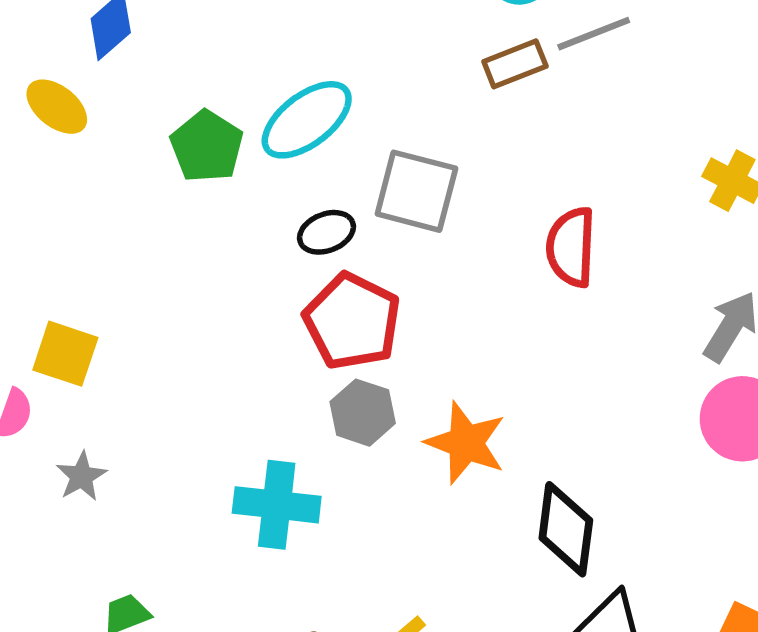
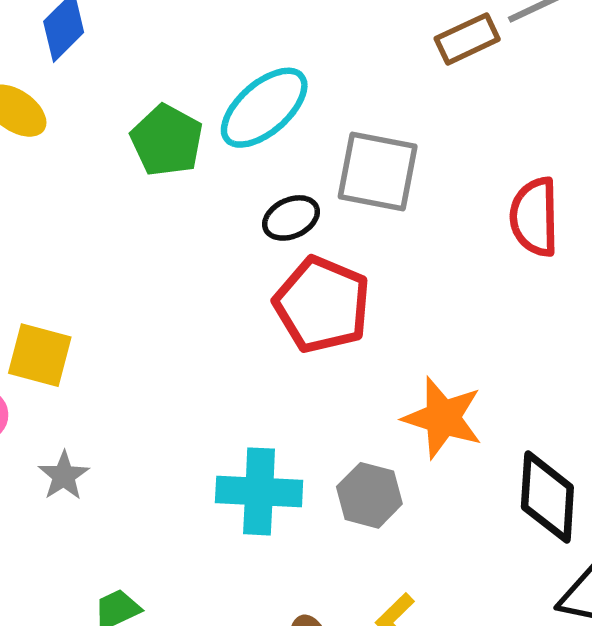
gray hexagon: (363, 413) -> (369, 495), moved

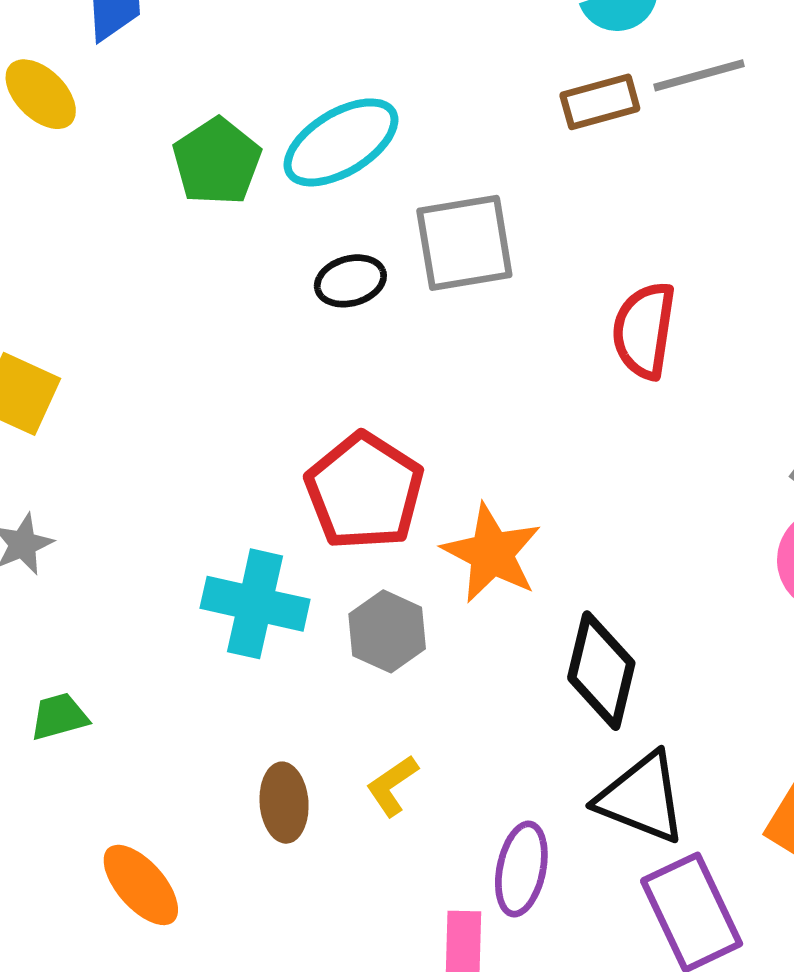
gray square: (378, 171) -> (464, 243), turned -30
red pentagon: (322, 305) -> (364, 491), moved

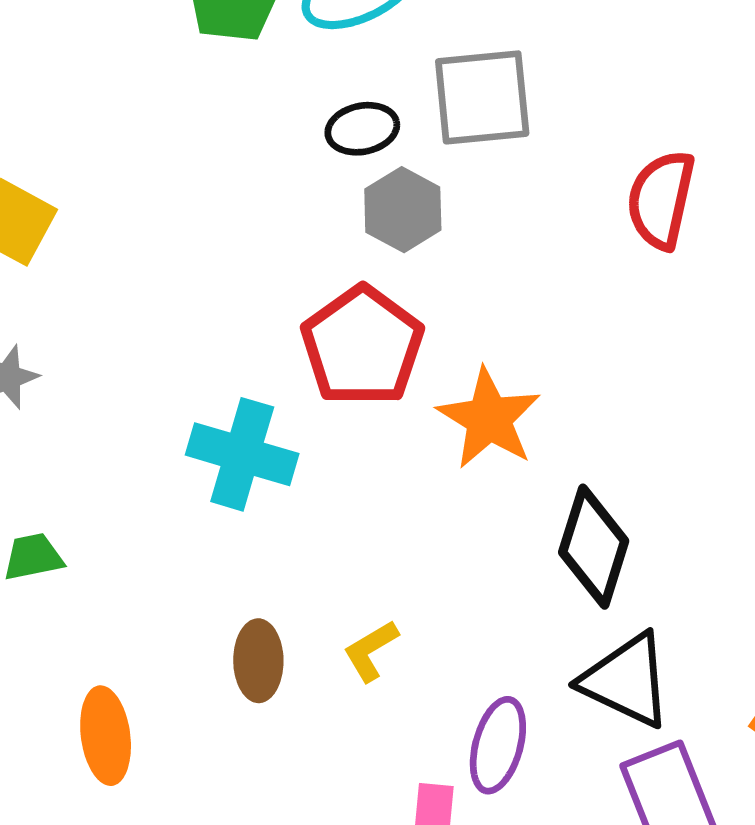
gray hexagon: (387, 631) -> (403, 210), moved
orange ellipse: (141, 885) -> (106, 736), turned 30

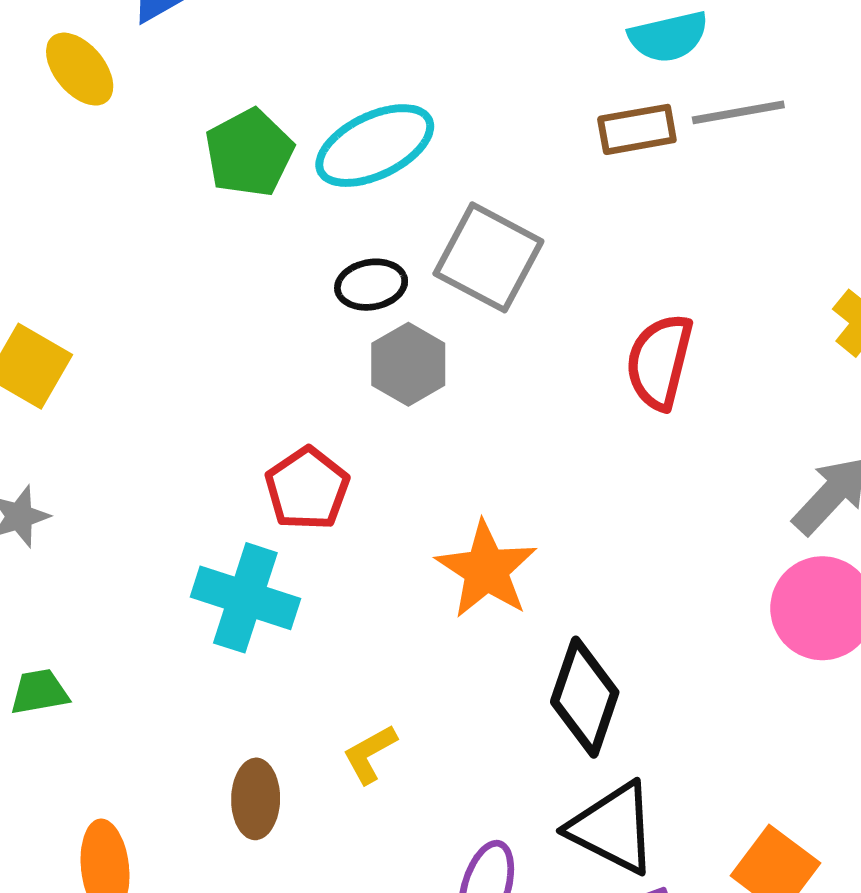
gray square: (482, 97) -> (488, 257), turned 32
red pentagon: (362, 346) -> (307, 489), moved, size x0.7
yellow L-shape: (371, 651) -> (370, 754), moved

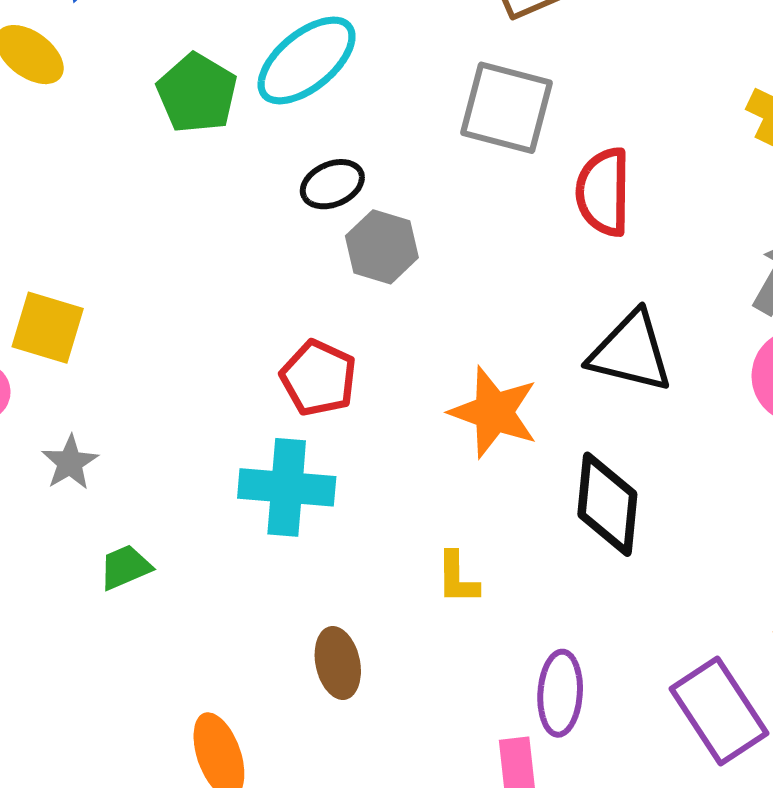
gray square: (488, 257) -> (506, 108), moved
green trapezoid: (39, 692) -> (125, 567), moved
yellow L-shape: (370, 754) -> (457, 578), moved, turned -48
black triangle: (613, 828) -> (631, 352), moved

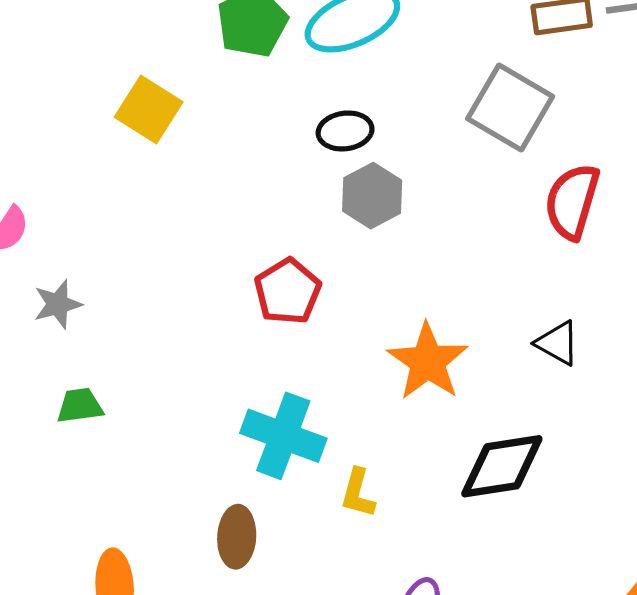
yellow square: (48, 328) -> (149, 110), moved
black triangle: (631, 352) -> (558, 343), size x0.6
cyan cross: (287, 487) -> (283, 436), moved
black diamond: (607, 504) -> (502, 466), turned 60

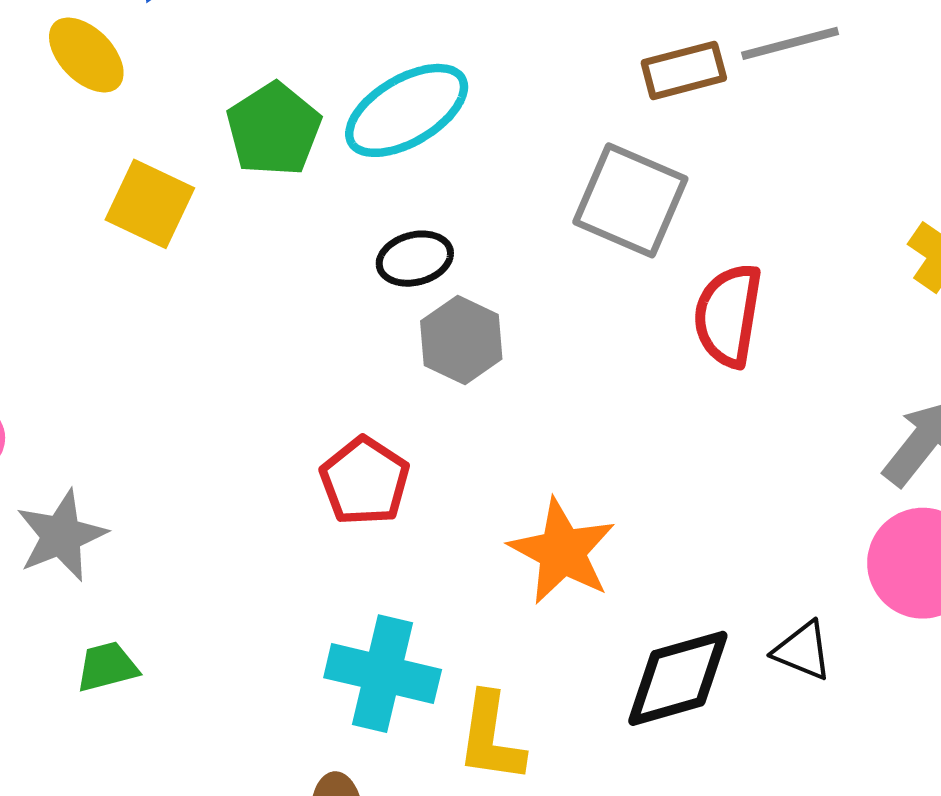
yellow square: (149, 110) -> (150, 204), moved
gray star: (58, 304) -> (61, 536), size x1.4
black triangle: (558, 343) -> (803, 651), moved
yellow L-shape: (358, 493) -> (491, 738), size x1.4

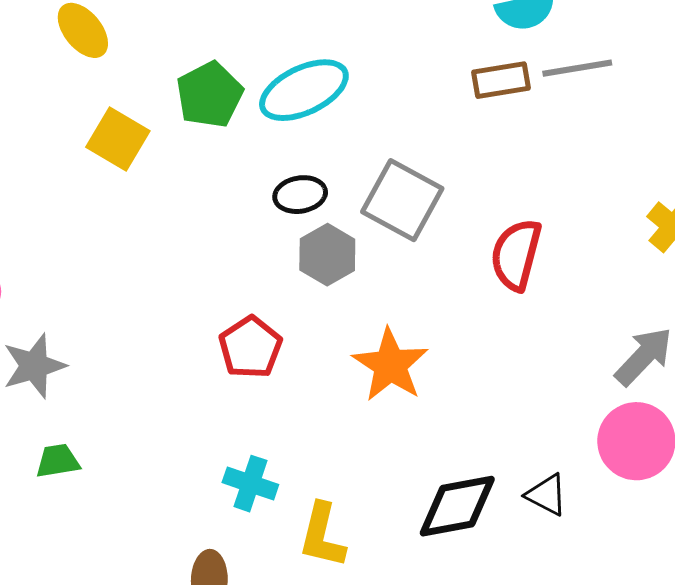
gray square: (630, 200) -> (402, 200), moved
orange star: (562, 551) -> (390, 365), moved
cyan cross: (383, 674) -> (250, 484), size x0.7

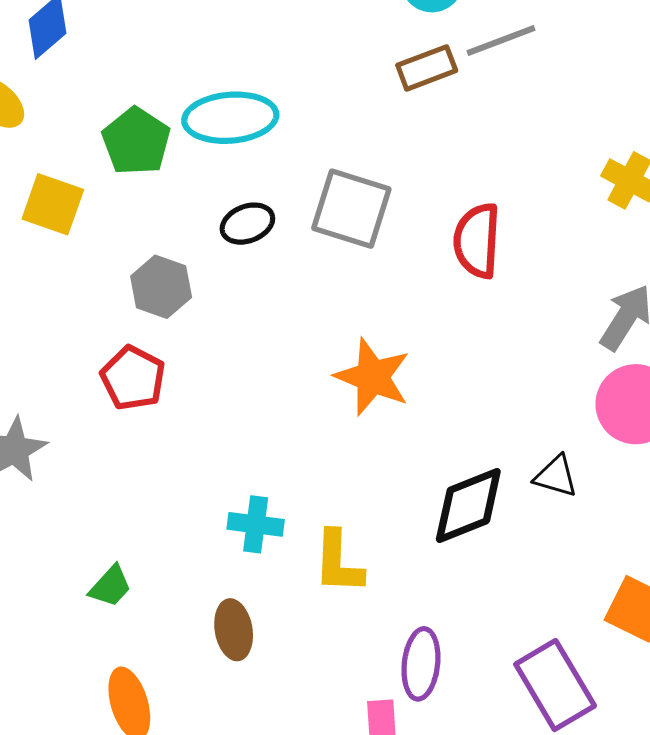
cyan ellipse: (304, 90) -> (230, 118), turned 32
gray hexagon: (327, 255) -> (161, 287), moved
red pentagon: (250, 347) -> (133, 378), moved
green trapezoid: (58, 461) -> (110, 586), moved, turned 153

